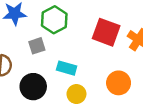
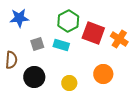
green hexagon: (54, 20) -> (68, 21), moved
cyan rectangle: (67, 68) -> (61, 45), moved

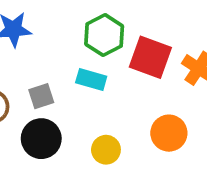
gray square: (37, 44) -> (41, 96), moved

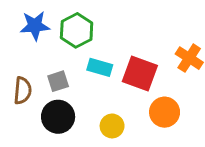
green hexagon: (104, 35) -> (77, 30), moved
red square: (150, 57) -> (140, 74), moved

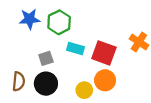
brown semicircle: (23, 90) -> (19, 81), moved
orange circle: (165, 112) -> (105, 80), moved

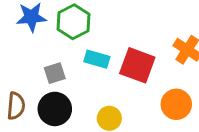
orange circle: (105, 80) -> (176, 104), moved

